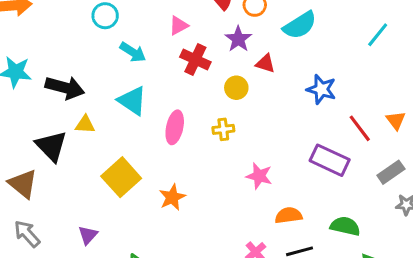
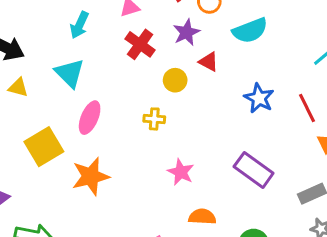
cyan arrow: (133, 52) -> (79, 25), turned 72
pink ellipse: (175, 127) -> (90, 118), moved
red line: (360, 128) -> (307, 108), moved
orange star: (172, 197) -> (91, 176), size x1.4

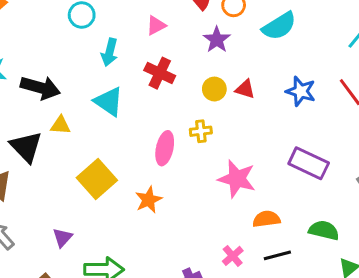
red cross: (140, 44) -> (160, 73), moved
red triangle: (209, 62) -> (245, 89), moved
pink ellipse: (90, 118) -> (165, 148), moved
pink star: (181, 172) -> (237, 179), size x1.4
orange star: (91, 176) -> (149, 200), size x0.7

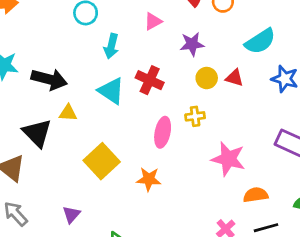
cyan semicircle: (279, 26) -> (260, 41), moved
purple star: (217, 40) -> (192, 44), moved, turned 30
red cross: (160, 73) -> (150, 80), moved
orange star: (149, 200) -> (149, 179), turned 30

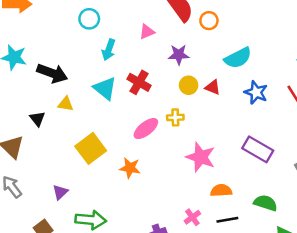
pink ellipse: (163, 132) -> (146, 129), turned 35
black triangle: (37, 133) -> (37, 119), size x0.6

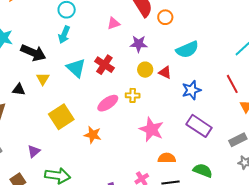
cyan arrow: (109, 50) -> (64, 35), moved
blue star: (256, 92) -> (191, 90), moved, turned 30
yellow triangle: (66, 104) -> (43, 79), turned 48
black triangle: (37, 119) -> (19, 90), turned -48

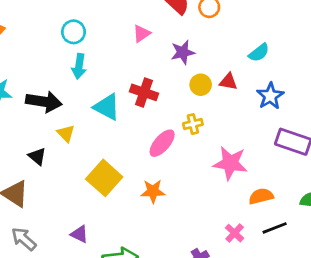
cyan semicircle: (187, 50) -> (259, 53), moved, size x0.7
black triangle: (19, 90) -> (37, 156), turned 48
purple triangle: (34, 151) -> (79, 234), turned -40

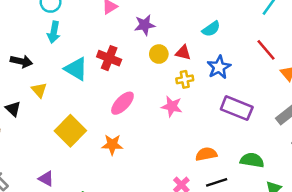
black arrow: (44, 102) -> (21, 61), size x0.7
yellow cross: (193, 124) -> (185, 79), moved
pink star: (230, 163) -> (172, 106), moved, size x0.7

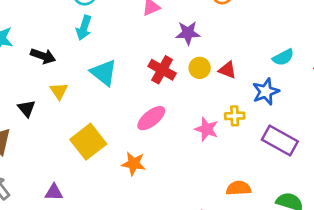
cyan semicircle: (211, 29) -> (283, 57), moved
red cross: (109, 58) -> (162, 70), moved
yellow cross: (185, 79) -> (235, 116), moved
purple triangle: (46, 179) -> (54, 192), turned -35

